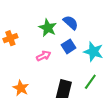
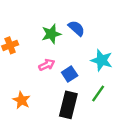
green star: (48, 28) -> (51, 34), turned 30
blue square: (69, 46) -> (70, 74), moved

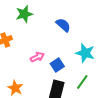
green star: (51, 34) -> (24, 14), moved

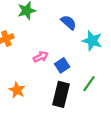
cyan star: (85, 53) -> (92, 41), moved

